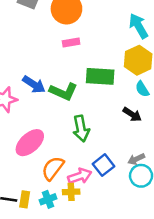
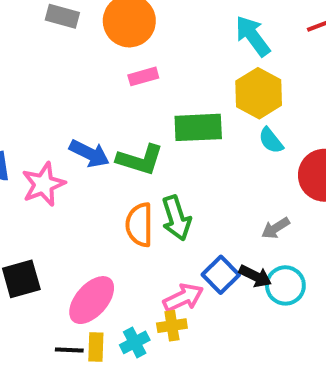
black arrow: (132, 114) -> (255, 276), moved
pink ellipse: (30, 143) -> (92, 300), moved
gray arrow: (136, 159) -> (276, 228), moved
orange semicircle: (53, 168) -> (139, 225), moved, turned -30

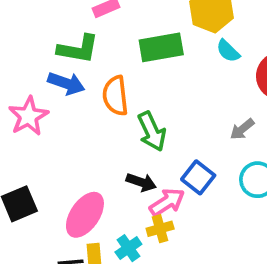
green L-shape: (140, 160) -> (78, 49), moved
orange semicircle: (139, 225) -> (115, 96), moved
black arrow: (255, 276) -> (141, 182), moved

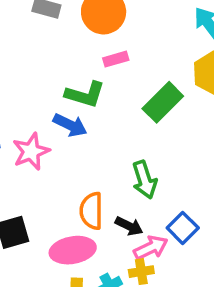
green rectangle: (161, 47) -> (163, 102), turned -42
orange semicircle: (115, 96) -> (91, 211), moved
pink ellipse: (85, 215) -> (73, 250), turned 39

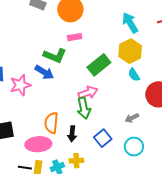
black arrow: (129, 226) -> (72, 134), turned 63
pink arrow: (151, 248) -> (88, 93), moved

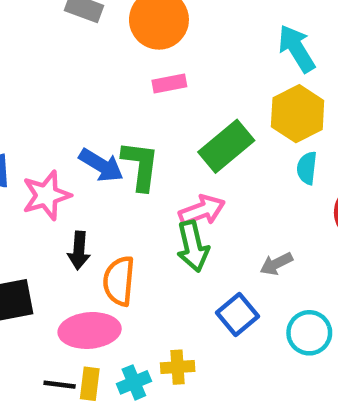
green L-shape: (55, 56) -> (141, 166), moved, turned -105
cyan semicircle: (134, 75) -> (307, 168), turned 40
gray arrow: (132, 118) -> (276, 264), moved
black arrow: (72, 134) -> (79, 250), moved

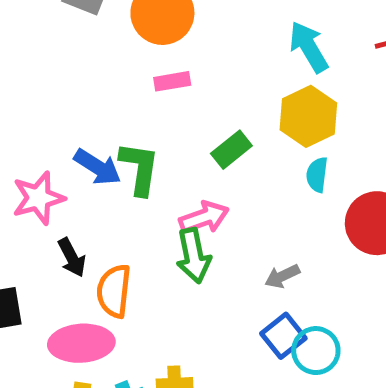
green rectangle: (226, 146) -> (231, 150), size x0.7
black arrow: (79, 250) -> (72, 257), turned -33
blue square: (237, 314) -> (283, 336), moved

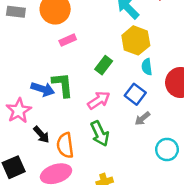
green arrow: (194, 256) -> (100, 134), moved
blue square: (283, 336) -> (135, 94), moved

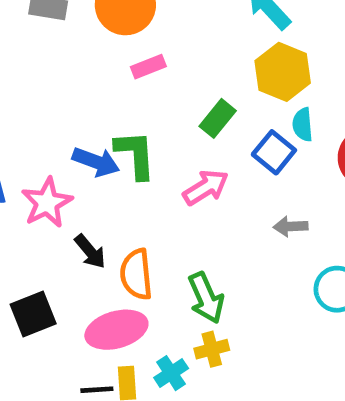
blue square: (135, 94) -> (274, 152), moved
gray arrow: (142, 119) -> (291, 226), turned 35
green arrow: (100, 134) -> (206, 298), moved

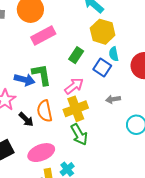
pink rectangle: (148, 67) -> (43, 36), size x1.6
orange semicircle: (136, 274) -> (45, 111), moved
yellow cross: (212, 349) -> (76, 109), moved, size x1.6

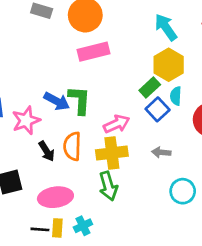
green rectangle: (76, 55) -> (150, 88), moved

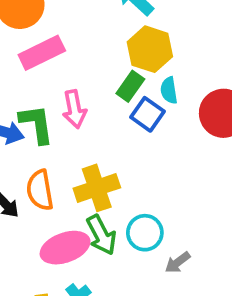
pink arrow: (117, 124) -> (74, 109), moved, turned 115
gray arrow: (161, 152) -> (178, 262), moved, turned -30
cyan circle: (183, 191) -> (145, 233), moved
pink ellipse: (55, 197) -> (65, 248), moved

